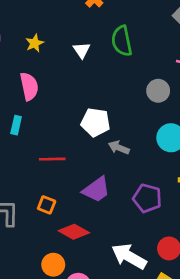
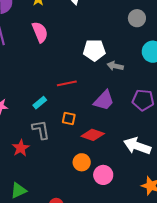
cyan rectangle: (16, 125) -> (40, 103), moved, turned 48

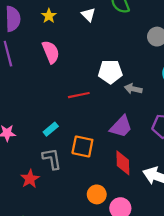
red line: (67, 83) -> (79, 95), moved
orange square: (69, 118) -> (82, 146), size x1.5
red diamond: (93, 135) -> (123, 163), moved, turned 70

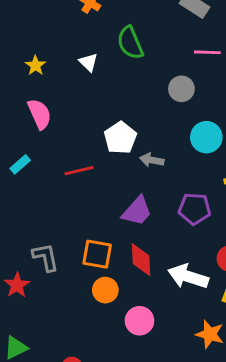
white pentagon: (110, 72) -> (120, 138), turned -30
cyan rectangle: (51, 129) -> (20, 164), moved
orange square: (82, 146) -> (97, 254), moved
orange circle: (97, 194) -> (105, 290), moved

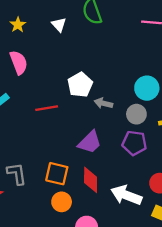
gray circle: (181, 89) -> (136, 114), moved

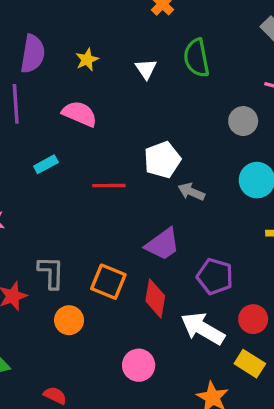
pink semicircle: (19, 62) -> (80, 114), turned -55
gray circle: (136, 114) -> (243, 121), moved
purple pentagon: (134, 143) -> (215, 276), moved
orange circle: (62, 202) -> (69, 320), moved

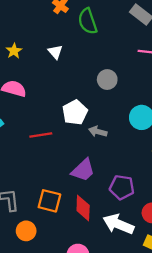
green semicircle: (197, 58) -> (88, 21), moved
gray circle: (243, 121) -> (107, 80), moved

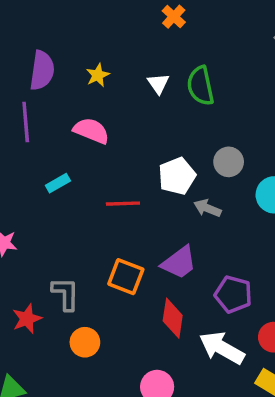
green semicircle: (88, 21) -> (201, 86), moved
gray circle: (107, 80) -> (229, 162), moved
orange square: (49, 201) -> (126, 277), moved

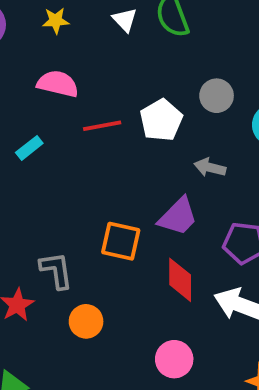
yellow star: (98, 75) -> (56, 21), turned 30
red line: (123, 204) -> (102, 126), moved
gray arrow: (207, 208) -> (210, 167), moved

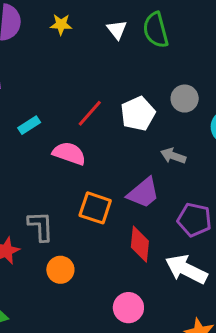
pink semicircle: (58, 84) -> (69, 153), moved
red line: (102, 126) -> (90, 113), turned -44

